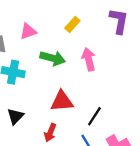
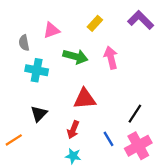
purple L-shape: (119, 21) -> (141, 20), turned -55
black line: (94, 116) -> (135, 114), moved

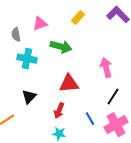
pink arrow: (111, 58) -> (106, 68), moved

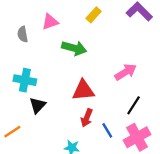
cyan cross: (27, 59) -> (25, 80), moved
pink arrow: (106, 68) -> (126, 72), turned 72
red arrow: (59, 111) -> (87, 118), moved

